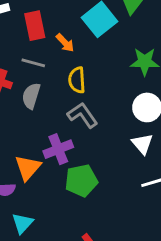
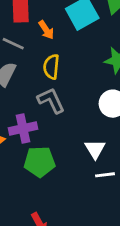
white triangle: (142, 144) -> (95, 149), moved

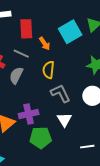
gray L-shape: (51, 100) -> (60, 93), moved
white triangle: (95, 149) -> (64, 120), moved

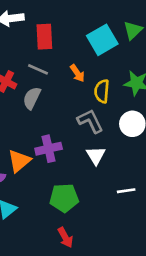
orange arrow: (45, 44) -> (77, 73), moved
yellow semicircle: (49, 70) -> (102, 91), moved
green pentagon: (41, 138) -> (64, 198), moved

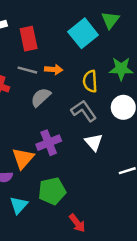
orange arrow: (77, 73) -> (54, 69), moved, turned -42
gray semicircle: (32, 98) -> (41, 97), moved, turned 30
green pentagon: (64, 198) -> (52, 191), moved

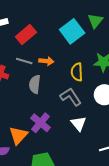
red rectangle: (29, 39) -> (26, 35), turned 60
gray semicircle: (41, 97) -> (35, 84), turned -42
purple cross: (49, 143) -> (40, 123), turned -30

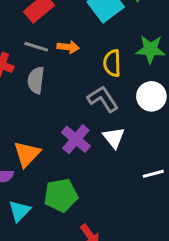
gray semicircle: (35, 84) -> (36, 80), moved
purple cross: (40, 123) -> (76, 139), moved

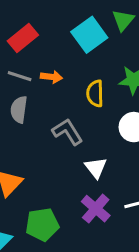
gray L-shape: (103, 99) -> (67, 132), moved
purple cross: (76, 139) -> (96, 209), moved

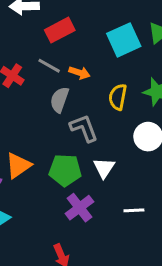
gray semicircle: (19, 110) -> (60, 100), moved
purple cross: (96, 209) -> (79, 208), moved
green pentagon: (42, 225) -> (65, 170), moved

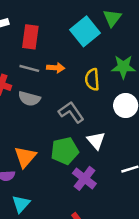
red rectangle: (60, 30) -> (30, 37), turned -40
gray semicircle: (60, 100) -> (29, 99), moved, turned -80

